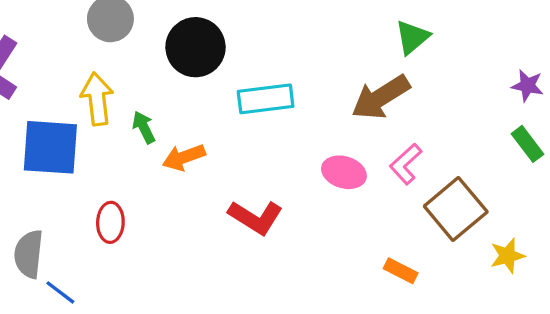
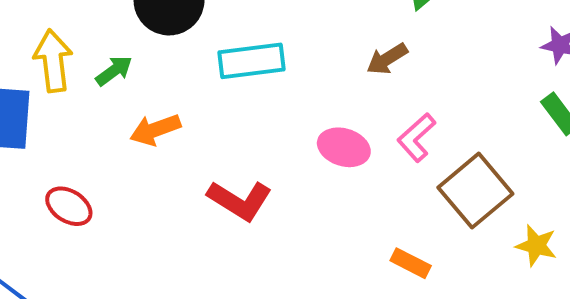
brown arrow: (381, 97) -> (387, 59), size x0.6
green arrow: (144, 127) -> (114, 71), moved, turned 80
red ellipse: (110, 222) -> (69, 206), turned -60
yellow star: (507, 256) -> (536, 246), turned 30

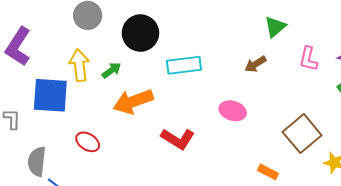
orange arrow: (155, 130) -> (133, 101), size x1.5
pink L-shape: (416, 137) -> (308, 59), moved, turned -35

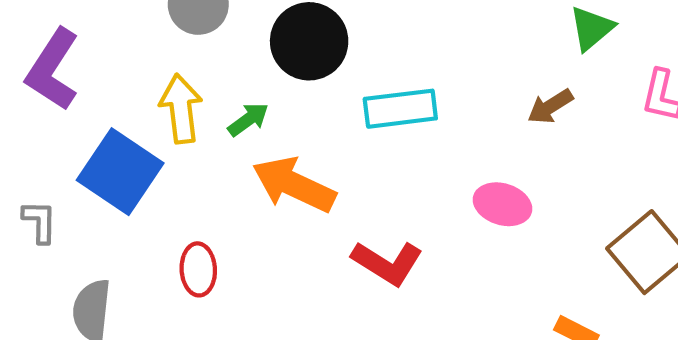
blue square: (50, 95) -> (120, 172), turned 30
orange arrow: (133, 101) -> (294, 185), turned 45
red ellipse: (88, 142) -> (198, 269), turned 55

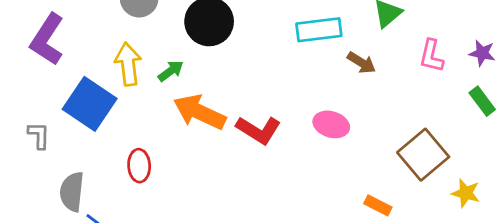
brown arrow: (550, 106) -> (361, 63), turned -116
cyan rectangle: (400, 109) -> (319, 30), moved
red L-shape: (387, 263) -> (258, 130), moved

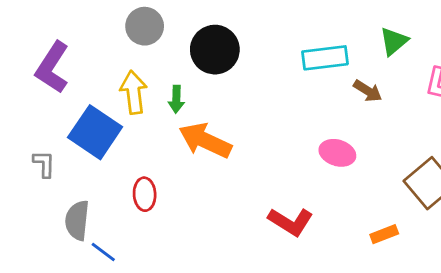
green arrow: (171, 71) -> (176, 99), turned 128
red L-shape: (258, 130) -> (291, 222), moved
orange rectangle: (378, 205) -> (384, 234), turned -48

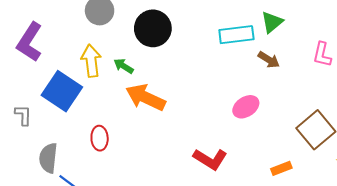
green triangle: (394, 41) -> (272, 22), moved
green arrow: (176, 99) -> (124, 66), turned 120
pink ellipse: (337, 153) -> (246, 107), turned -50

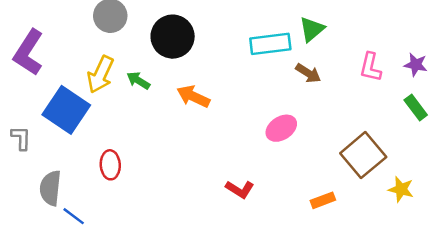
yellow arrow: (91, 61) -> (100, 74), turned -148
orange arrow: (146, 97) -> (193, 96), moved, size x0.7
red L-shape: (210, 159) -> (240, 189), size x0.7

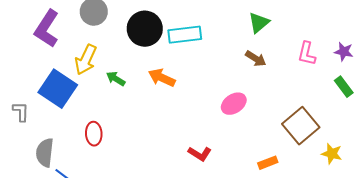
cyan rectangle: (270, 44) -> (185, 35), moved
purple L-shape: (28, 52) -> (47, 29), moved
green arrow: (138, 81) -> (116, 79), moved

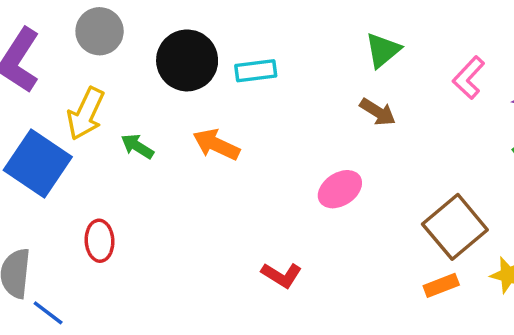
cyan rectangle: (185, 35) -> (256, 71), size x0.7
pink L-shape: (307, 54) -> (469, 78), moved, turned 30
orange rectangle: (268, 163) -> (441, 285), moved

